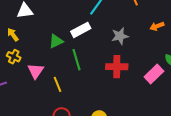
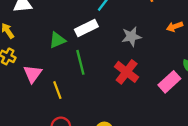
red cross: (117, 67) -> (127, 72), turned 35

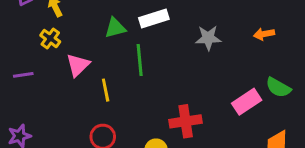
red cross: (127, 72) -> (186, 121), moved, turned 35

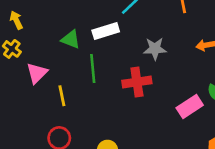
green triangle: (115, 28) -> (71, 39), turned 36
red cross: (186, 121) -> (137, 82), moved

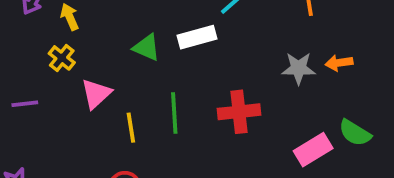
gray star: (155, 49) -> (298, 68), moved
green line: (93, 69) -> (174, 113), moved

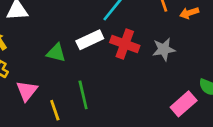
orange arrow: (339, 63) -> (189, 13), moved
red cross: (239, 112) -> (125, 44), moved, turned 36

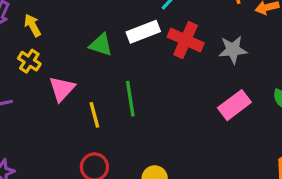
pink rectangle: (184, 104) -> (234, 105), moved

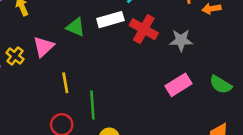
yellow cross: (29, 61) -> (15, 56), moved
pink triangle: (62, 89) -> (43, 47), moved
green line: (130, 99) -> (92, 105), moved

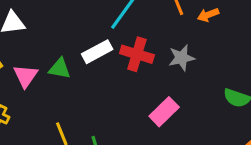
pink triangle: (43, 47) -> (26, 76), moved
pink rectangle: (178, 85) -> (164, 112), moved

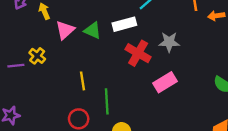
red cross: (137, 54) -> (138, 53), moved
gray star: (182, 58) -> (169, 42), moved

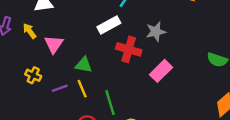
green triangle: (93, 30) -> (84, 65), moved
purple line: (16, 66) -> (60, 88), moved

